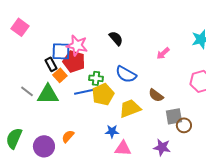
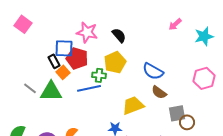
pink star: (77, 45) -> (87, 32), moved
pink arrow: (163, 53) -> (175, 24), moved
blue semicircle: (126, 74) -> (153, 71), moved
yellow pentagon: (103, 94) -> (115, 62), moved

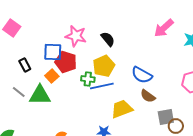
pink arrow: (175, 24) -> (164, 28), size x1.5
black rectangle: (54, 61) -> (25, 65), moved
blue line: (89, 88) -> (102, 86), moved

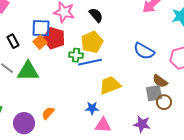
blue semicircle: (142, 75) -> (144, 51), moved
orange square: (52, 76) -> (40, 42), moved
brown semicircle: (148, 96) -> (160, 81), moved

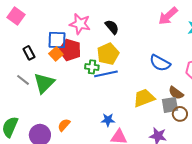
green triangle: (28, 71) -> (44, 83), turned -45
yellow trapezoid: (110, 85) -> (144, 98), moved

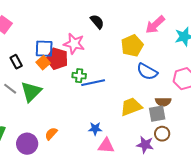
pink star: (80, 24) -> (74, 44), moved
black semicircle: (112, 27) -> (97, 22), moved
yellow pentagon: (108, 54) -> (132, 46), moved
brown semicircle: (176, 93) -> (163, 102), turned -35
brown circle: (180, 114) -> (162, 134), moved

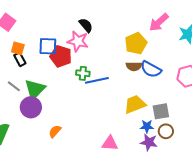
black semicircle: (97, 22) -> (86, 25), moved
orange square: (43, 63) -> (18, 48), moved, turned -32
brown semicircle: (163, 102) -> (134, 66), moved
blue star: (95, 129) -> (147, 126), moved
purple circle: (27, 144) -> (31, 107), moved

